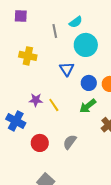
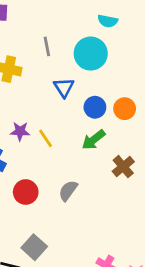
cyan semicircle: (76, 22) -> (108, 21), moved, turned 48
gray line: (55, 31) -> (47, 46), moved

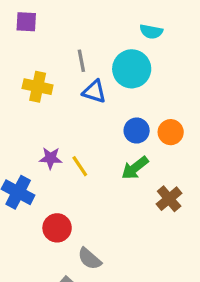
blue triangle: (64, 87) -> (94, 92), moved, turned -40
gray semicircle: (68, 191) -> (90, 259), moved, turned -85

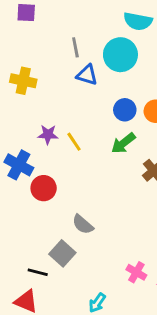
cyan semicircle: (151, 32) -> (138, 21), size x1.4
yellow cross: (38, 87) -> (23, 81), moved
red circle: (57, 228) -> (44, 188), moved

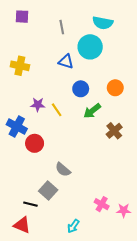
gray line: (75, 47) -> (62, 27), moved
blue circle: (125, 110) -> (81, 89), moved

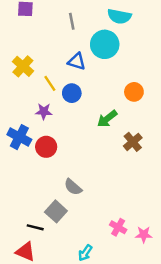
yellow cross: (20, 66) -> (23, 66), turned 30
blue circle: (81, 89) -> (72, 93), moved
yellow line: (57, 110) -> (50, 83), moved
red circle: (35, 143) -> (46, 147), moved

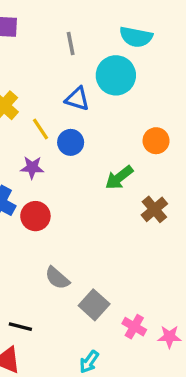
gray semicircle: (73, 187) -> (57, 278), moved
gray square: (56, 211) -> (94, 305), moved

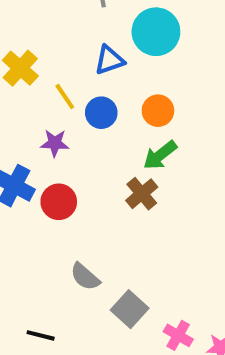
blue triangle: (77, 99) -> (109, 60), turned -36
orange circle: (156, 141) -> (158, 111), moved
brown cross: (154, 209) -> (142, 194), moved

